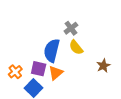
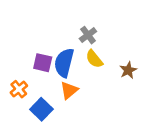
brown star: (103, 66) -> (128, 70), moved
purple square: (39, 69) -> (43, 63), moved

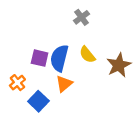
gray cross: (88, 35) -> (82, 17), moved
brown star: (128, 70) -> (119, 65), size x1.5

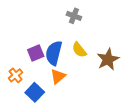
gray cross: (82, 17) -> (74, 16), turned -32
purple square: (40, 58) -> (36, 53), turned -35

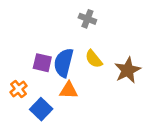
purple square: (36, 53) -> (42, 63), turned 35
orange triangle: (58, 76) -> (69, 90), turned 42

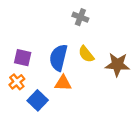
purple square: (42, 63) -> (23, 58), moved
brown star: (128, 70) -> (117, 65), turned 30

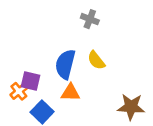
purple square: (23, 58) -> (30, 81), moved
brown star: (117, 65) -> (131, 107), moved

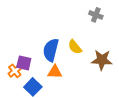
gray cross: (90, 19) -> (96, 15), moved
brown star: (131, 107) -> (102, 60), moved

